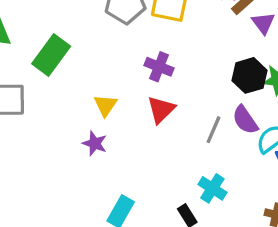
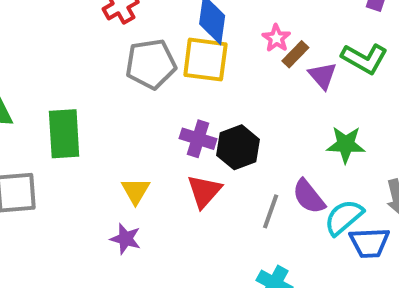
green rectangle: (51, 55) -> (64, 134), turned -36
black hexagon: (249, 75) -> (238, 147), moved

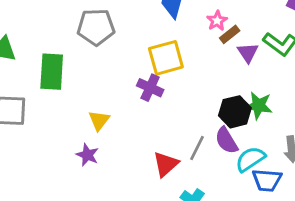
yellow square: (205, 60) -> (166, 58), moved, turned -30
gray pentagon: (151, 64) -> (96, 27), moved
black hexagon: (238, 147) -> (235, 112), moved
red triangle: (204, 191) -> (166, 164), moved

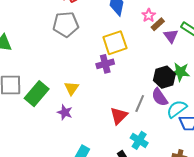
green rectangle: (52, 72) -> (37, 94), moved, turned 40
purple cross: (150, 88) -> (105, 64), turned -36

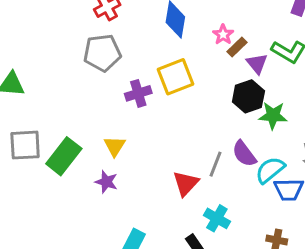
purple cross: (105, 64) -> (138, 93), moved
black hexagon: (164, 77) -> (248, 96), moved

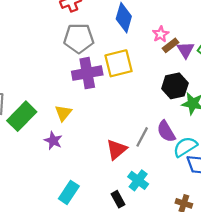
gray pentagon: (102, 53) -> (79, 38), moved
purple triangle: (257, 64) -> (186, 50), moved
purple cross: (138, 93) -> (87, 73), size x1.4

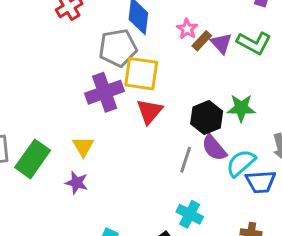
gray pentagon: (79, 38) -> (118, 48), moved
yellow square: (119, 63) -> (141, 74), turned 32
black hexagon: (175, 86) -> (207, 118), moved
red triangle: (117, 149) -> (150, 111), moved

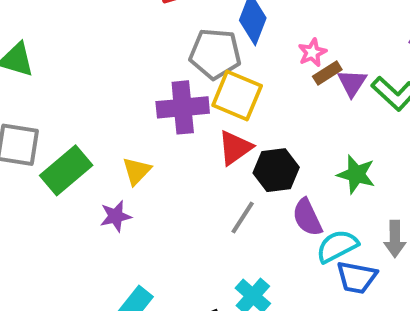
black hexagon: (207, 118) -> (276, 170), moved
gray line: (186, 160) -> (243, 218), moved
purple star: (77, 183) -> (116, 216), turned 30

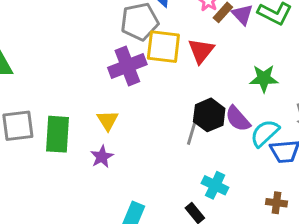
red triangle: (235, 148) -> (201, 51), moved
green rectangle: (66, 170) -> (57, 134), turned -30
black hexagon: (276, 170) -> (209, 115), moved

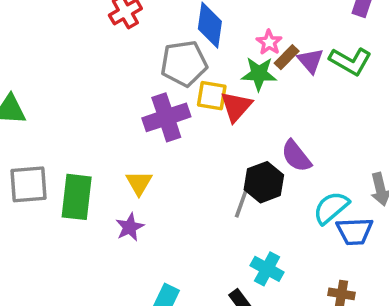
yellow square: (163, 47) -> (212, 96), size x0.7
red triangle: (201, 51) -> (236, 106), moved
green star: (264, 78) -> (259, 74), moved
purple semicircle: (238, 119) -> (296, 156), moved

